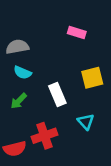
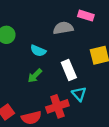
gray semicircle: (17, 47) -> (63, 28), moved
cyan triangle: (86, 122) -> (79, 94), moved

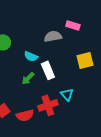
white rectangle: (69, 70) -> (48, 70), moved

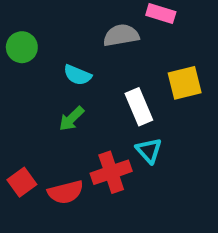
white rectangle: (48, 70) -> (139, 107), moved

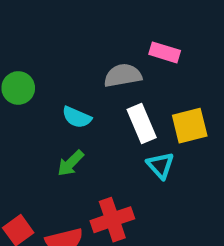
white rectangle: (139, 107) -> (142, 124), moved
cyan triangle: (149, 150) -> (160, 165), moved

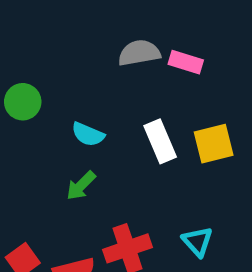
gray semicircle: (123, 75) -> (139, 53), moved
cyan triangle: (160, 165) -> (197, 241), moved

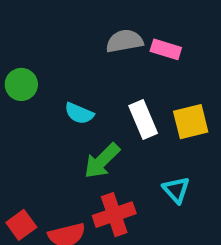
green arrow: (81, 186) -> (102, 161), moved, size x1.4
cyan triangle: (197, 241) -> (176, 190), moved

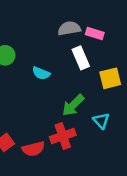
white rectangle: (143, 120) -> (81, 58), moved
green arrow: (102, 161) -> (73, 105), moved

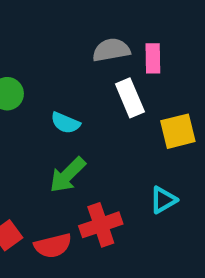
pink rectangle: (95, 34) -> (153, 58), turned 72
green arrow: (73, 105) -> (67, 175), moved
cyan triangle: (101, 121) -> (163, 200), turned 42

